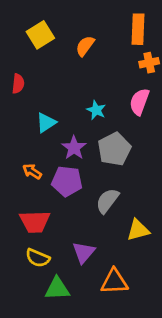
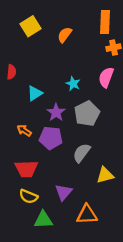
red semicircle: (18, 84) -> (11, 72), moved

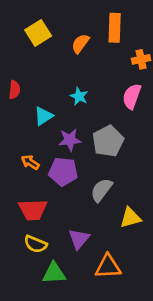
orange rectangle: (105, 22) -> (115, 28), moved
cyan star: (73, 84) -> (79, 96), moved
purple star: (56, 112) -> (70, 140), turned 30

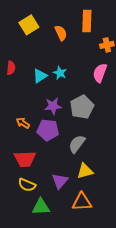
orange semicircle: (80, 44) -> (61, 33), turned 119
cyan triangle: (43, 116) -> (40, 76), moved
yellow triangle: (130, 218) -> (85, 171), moved

